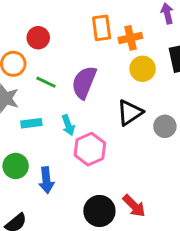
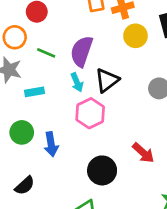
black triangle: (130, 113) -> (107, 80), moved
cyan arrow: (68, 125) -> (77, 82), moved
red arrow: (134, 206) -> (143, 153), moved

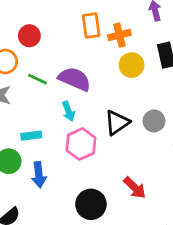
purple semicircle: (82, 51) -> (75, 79), turned 92
black triangle: (107, 80) -> (117, 123), moved
cyan rectangle: (34, 92) -> (31, 136), moved

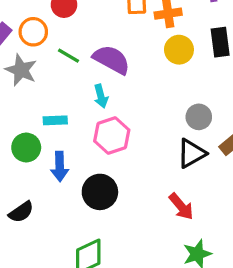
black triangle: (117, 123) -> (191, 153), moved
red arrow: (135, 188) -> (181, 206), moved
black circle: (91, 204) -> (100, 192), moved

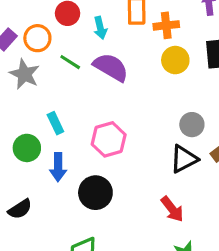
cyan arrow: (101, 96) -> (100, 28), moved
cyan rectangle: (55, 120) -> (55, 123), turned 65

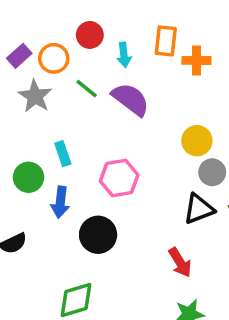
yellow circle: (175, 60) -> (197, 141), moved

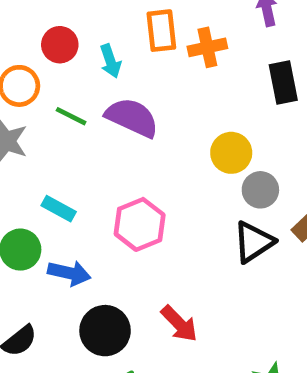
cyan rectangle: (63, 154) -> (59, 209), turned -30
blue arrow: (60, 202) -> (69, 273), turned -72
black circle: (98, 235) -> (105, 331), moved
red arrow: (180, 262) -> (179, 324), moved

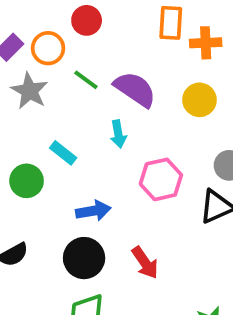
cyan arrow: (110, 61) -> (118, 134), moved
yellow circle: (231, 153) -> (199, 100), moved
pink hexagon: (140, 224) -> (161, 179), moved
blue arrow: (69, 273) -> (93, 211), moved, turned -32

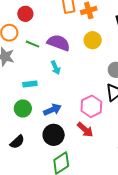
cyan rectangle: (63, 153) -> (30, 84), turned -32
pink hexagon: (161, 179) -> (91, 106), moved
green circle: (27, 181) -> (23, 109), moved

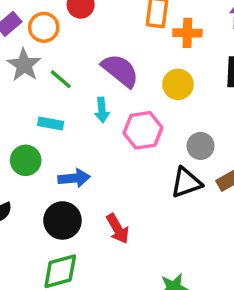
green line: (32, 44) -> (61, 79), moved
pink hexagon: (91, 106) -> (143, 130), moved

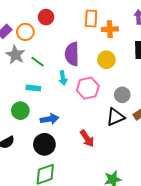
purple semicircle: (120, 70) -> (72, 54), turned -125
red arrow: (118, 229) -> (87, 138), moved

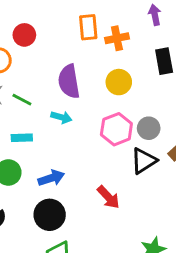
cyan arrow: (63, 78) -> (61, 117), turned -56
pink hexagon: (88, 88) -> (116, 129), moved

